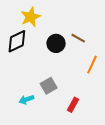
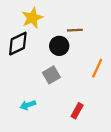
brown line: (78, 38) -> (75, 30), moved, turned -32
gray square: (49, 86) -> (51, 75), moved

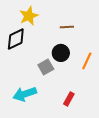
black circle: (59, 46) -> (61, 53), moved
cyan arrow: (28, 105) -> (25, 94), size x1.6

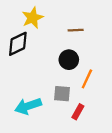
orange line: (87, 61) -> (87, 79), moved
gray square: (46, 67) -> (62, 94), moved, turned 35

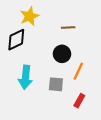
cyan arrow: (28, 106) -> (25, 77), moved, turned -65
red rectangle: (78, 112) -> (79, 101), moved

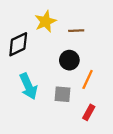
yellow star: (29, 16) -> (45, 21), moved
cyan arrow: (25, 77) -> (28, 86), turned -30

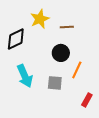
red rectangle: (89, 112) -> (87, 100), moved

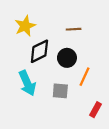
yellow star: (40, 19) -> (25, 26), moved
black diamond: (16, 39) -> (39, 51), moved

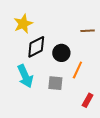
brown line: (74, 29) -> (88, 31), moved

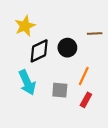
black circle: (61, 53) -> (67, 48), moved
red rectangle: (88, 100) -> (86, 100), moved

